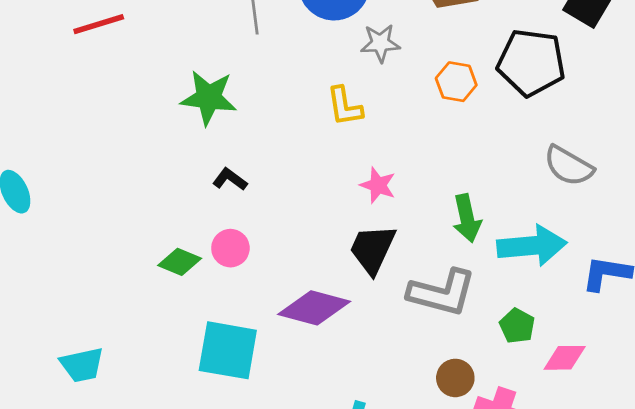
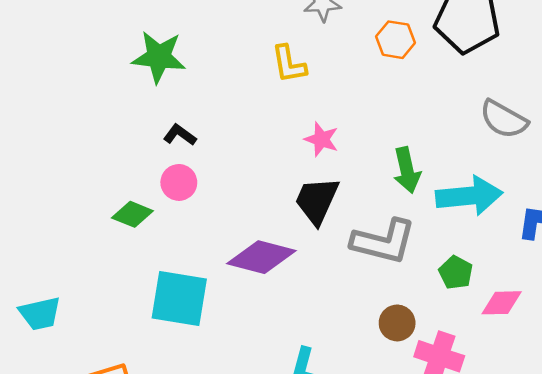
pink circle: (230, 248) -> (179, 182), moved

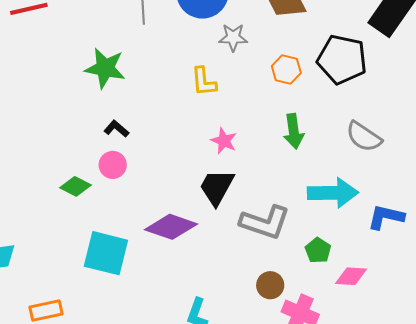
green arrow: (407, 170) -> (294, 131), moved

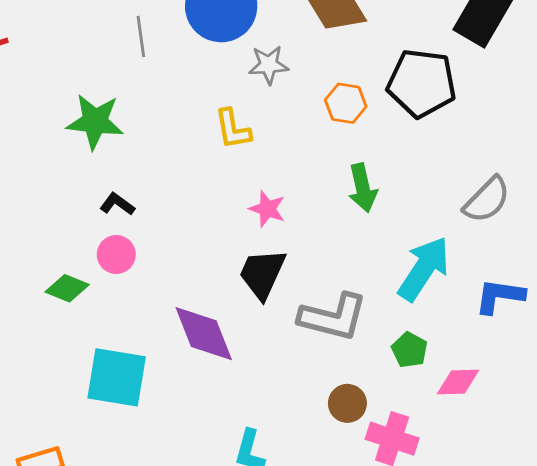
gray semicircle: (364, 137) -> (487, 200), moved, turned -75
cyan arrow: (333, 193) -> (424, 269), turned -51
purple diamond: (171, 227) -> (204, 334), turned 54

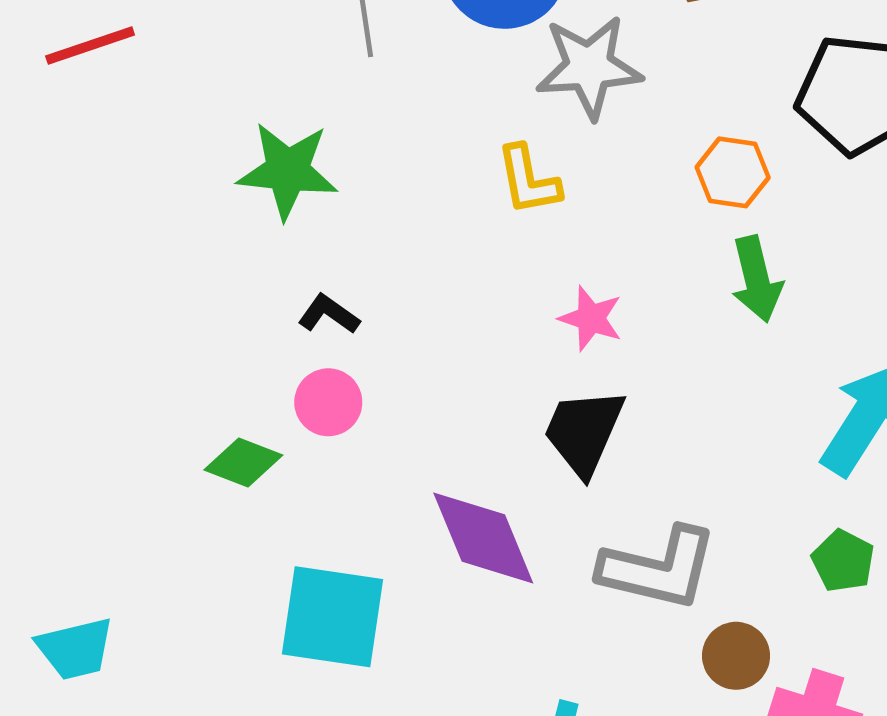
gray star: (269, 65) -> (589, 67), size x1.5
orange hexagon: (346, 103) -> (733, 172), moved
gray L-shape: (333, 317) -> (658, 568), moved

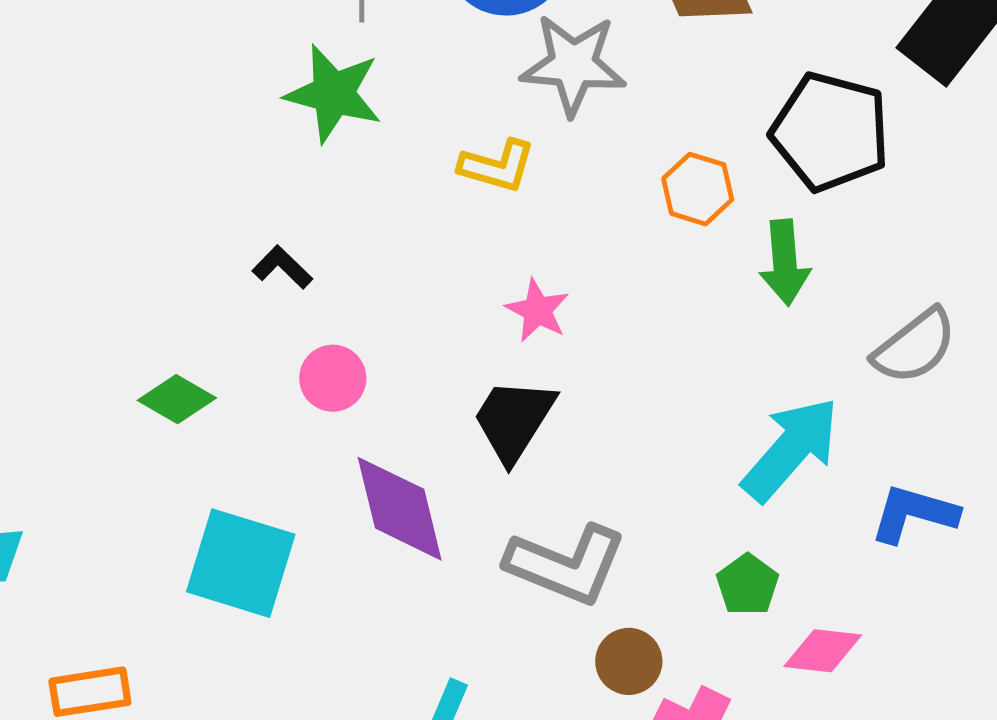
green star: (288, 171) -> (333, 94), moved
yellow L-shape: (528, 180) -> (497, 166), turned -72
green arrow: (757, 279) -> (785, 262), moved
pink circle: (328, 402) -> (333, 378), moved

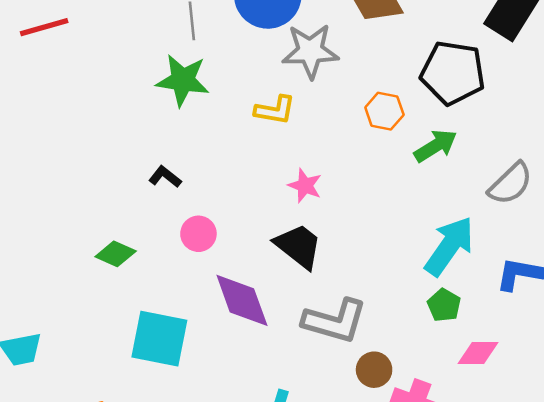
green arrow: (785, 262) -> (436, 146), turned -111
black trapezoid: (514, 420) -> (298, 246), turned 102
green pentagon: (747, 585) -> (444, 305), moved

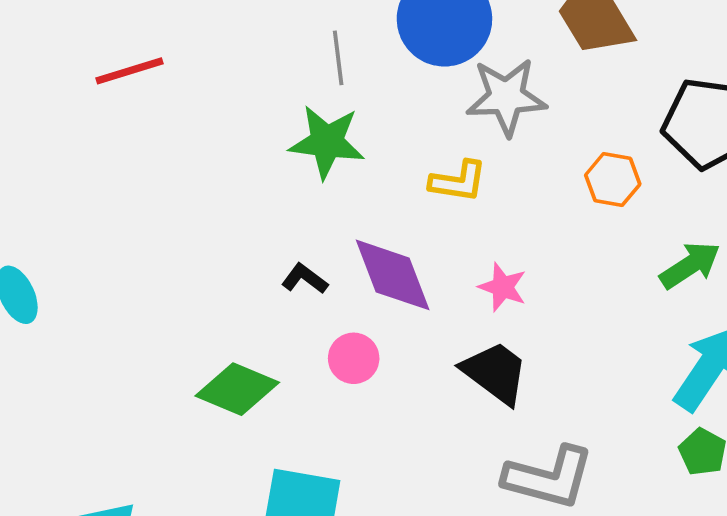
green arrow: (436, 146) -> (690, 265), moved
green diamond: (116, 254) -> (237, 389), size x1.4
purple diamond: (242, 300) -> (393, 275), moved

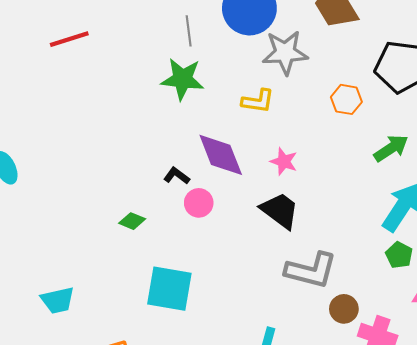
black L-shape: (305, 279) -> (177, 176), moved
green diamond: (237, 389) -> (132, 221), size x0.6

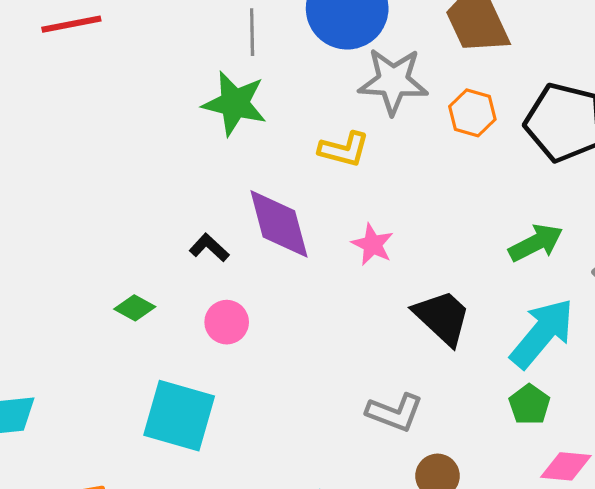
orange hexagon: (346, 99) -> (472, 113), moved
pink circle: (199, 203) -> (227, 322), moved
black trapezoid: (280, 211) -> (442, 317), moved
gray L-shape: (311, 270) -> (395, 412), size x0.7

